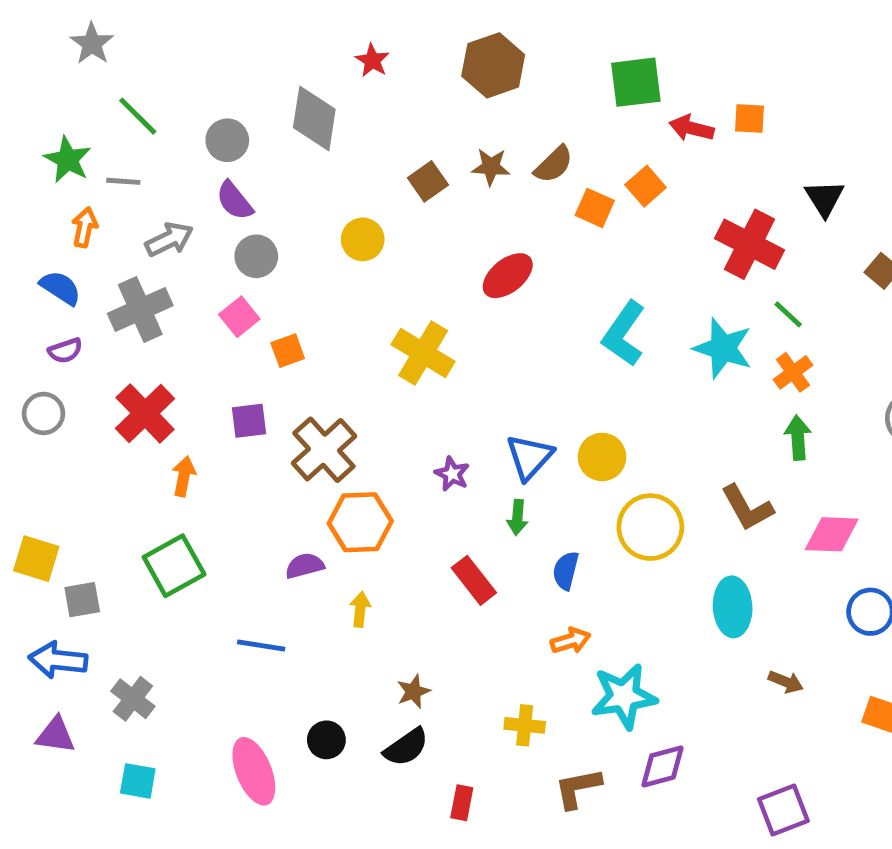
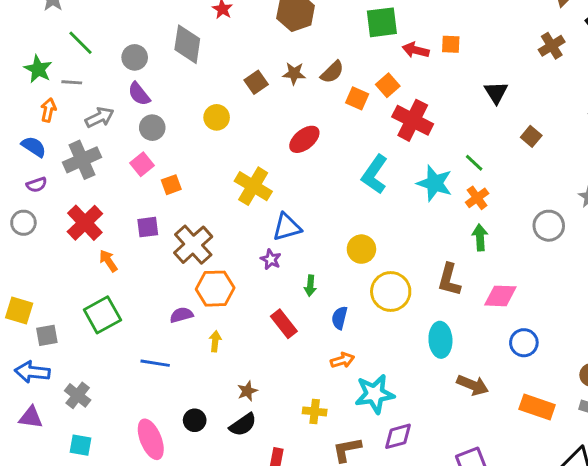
red cross: (750, 244) -> (413, 120), moved
blue triangle: (529, 457) -> (287, 227), moved, turned 32
orange arrow: (184, 476) -> (108, 261), turned -45
brown L-shape: (747, 508) -> (449, 280), turned 44
brown arrow: (786, 682) -> (473, 385), size x1.5

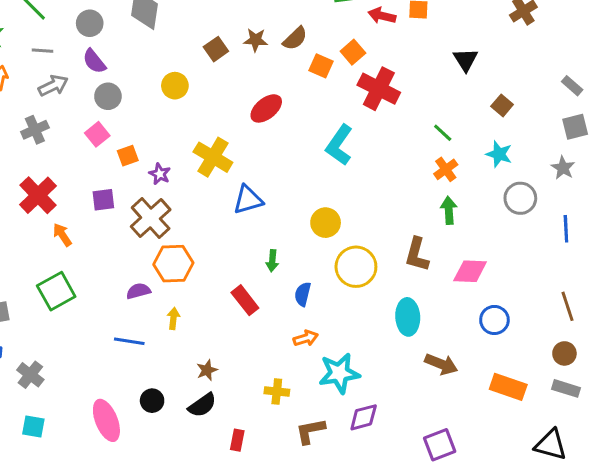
gray line: (72, 82) -> (43, 51), moved
gray cross: (82, 160) -> (35, 130), size x0.7
cyan star: (435, 183) -> (499, 154), moved, size x0.7
purple star: (271, 259) -> (160, 174), moved
blue line: (155, 363) -> (129, 341), moved

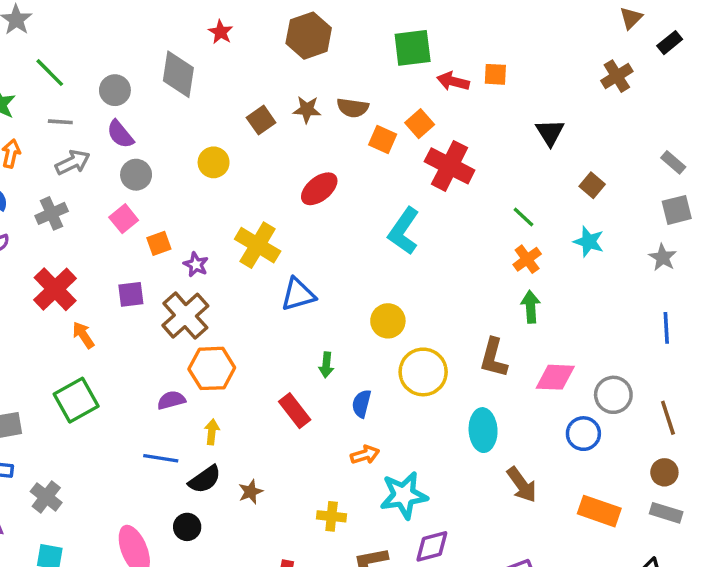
brown semicircle: (295, 38) -> (353, 108), turned 52
gray circle: (520, 198) -> (613, 395), moved
brown arrow: (441, 364) -> (522, 485), turned 32
black semicircle: (202, 405) -> (205, 479), moved

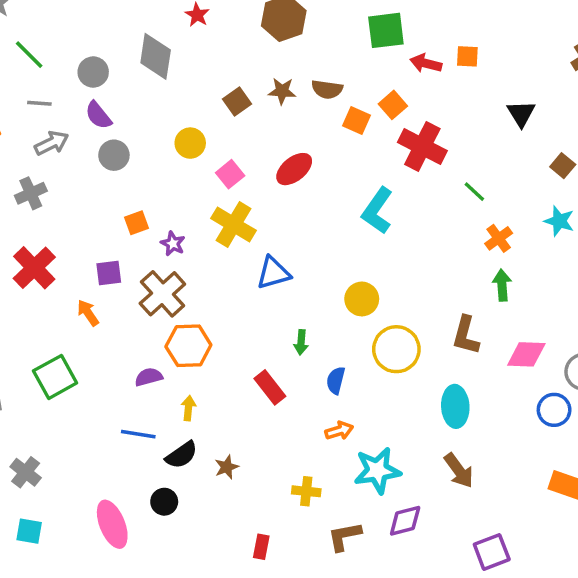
green line: (524, 217) -> (474, 192), moved
pink square: (124, 219) -> (230, 174), moved
orange arrow: (83, 335) -> (88, 313), moved
brown arrow: (522, 485) -> (459, 471), moved

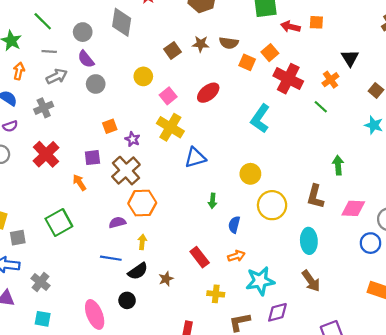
orange cross: (499, 238) -> (330, 80), moved
red rectangle: (270, 387) -> (200, 257), moved

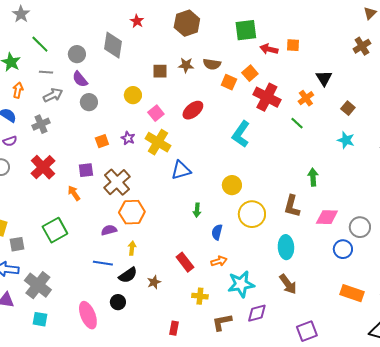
brown square: (172, 50) -> (160, 71), turned 35
purple star: (132, 139) -> (128, 138), moved
gray cross: (40, 282) -> (38, 285), size x1.5

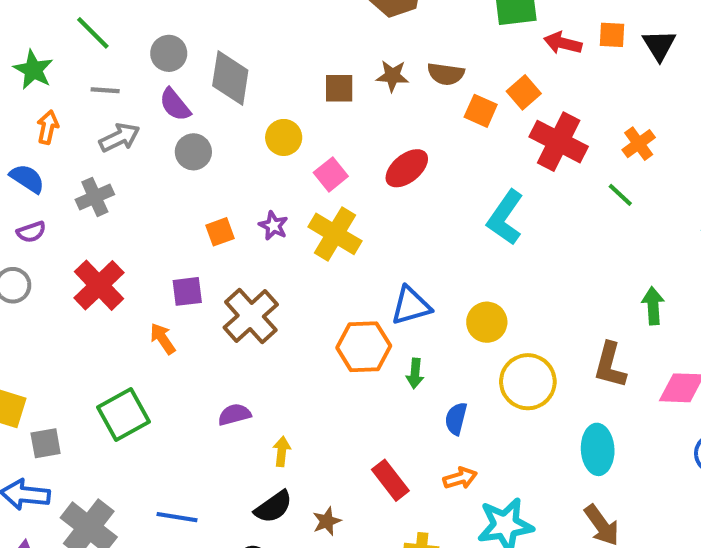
gray diamond: (113, 45) -> (230, 78), moved
black triangle: (324, 78) -> (659, 45), moved
blue triangle: (181, 170) -> (411, 306), moved
orange hexagon: (132, 212) -> (364, 347), moved
blue line: (103, 263) -> (177, 517), moved

